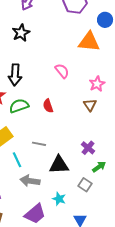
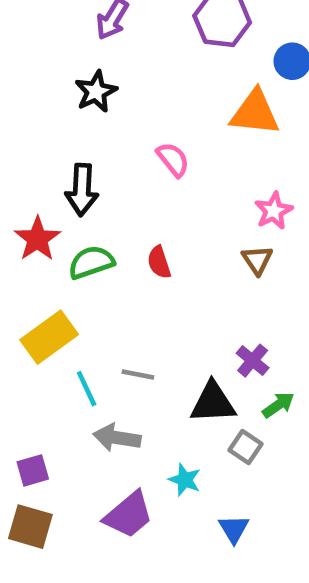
pink semicircle: (62, 71) -> (173, 159), moved
gray line: (39, 144) -> (138, 375), moved
black triangle: (59, 165) -> (213, 403), moved

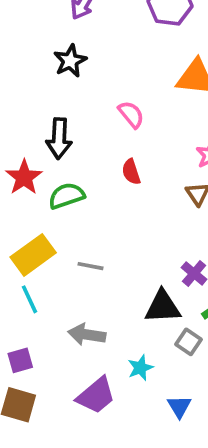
red semicircle: (159, 262) -> (131, 172), moved
gray line: (138, 375) -> (91, 266), moved
cyan line: (87, 389) -> (29, 299), moved
cyan star: (185, 480) -> (140, 368), turned 30

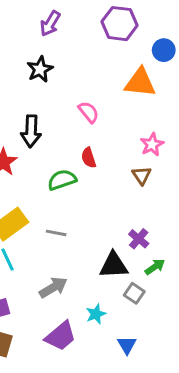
green semicircle: (66, 196) -> (62, 180), moved
gray arrow: (87, 334) -> (53, 287), turned 140

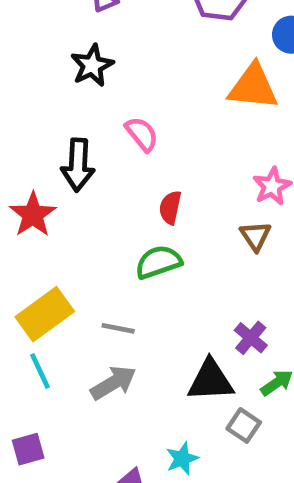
pink semicircle: (89, 112) -> (142, 134), moved
red semicircle: (89, 158) -> (170, 208), turned 30
green semicircle: (62, 180) -> (158, 262), moved
gray arrow: (53, 287) -> (113, 383), moved

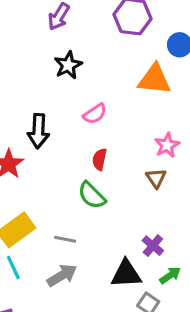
black star: (92, 65) -> (68, 65), moved
pink semicircle: (142, 134) -> (95, 114), moved, turned 95
green semicircle: (158, 262) -> (92, 195), turned -116

